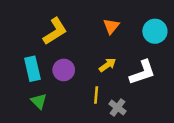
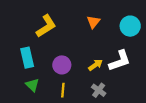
yellow arrow: (107, 65) -> (95, 65), moved
purple circle: (64, 70) -> (62, 65), moved
yellow line: (96, 95) -> (63, 90), moved

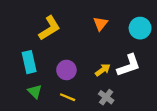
yellow line: (63, 90) -> (68, 97), turned -72

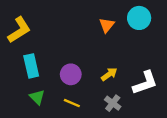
yellow L-shape: (49, 28) -> (19, 30), moved
cyan circle: (140, 28) -> (139, 18), moved
white L-shape: (129, 65) -> (145, 83), moved

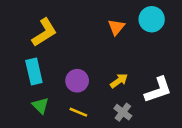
yellow L-shape: (19, 30) -> (44, 32), moved

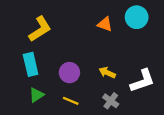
orange triangle: (116, 27) -> (105, 24), turned -49
yellow arrow: (119, 81) -> (107, 73), turned -119
green triangle: (40, 106) -> (36, 95), turned 42

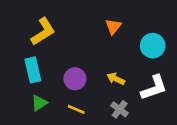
cyan circle: (137, 17) -> (153, 46), moved
orange triangle: (105, 24) -> (113, 27), turned 49

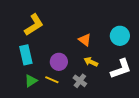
orange triangle: (113, 27) -> (85, 40), moved, turned -32
yellow line: (76, 109) -> (52, 80), moved
gray cross: (120, 109) -> (80, 81), moved

